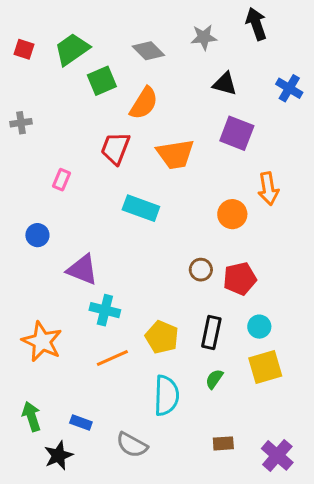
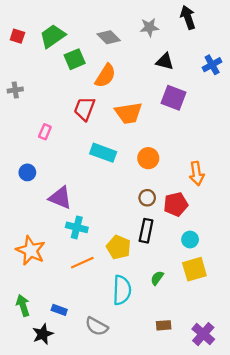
blue cross: (289, 88) -> (212, 65), turned 30
orange arrow: (268, 189) -> (197, 174), moved
orange circle: (232, 214) -> (148, 158), moved
black rectangle: (211, 333) -> (146, 231), moved

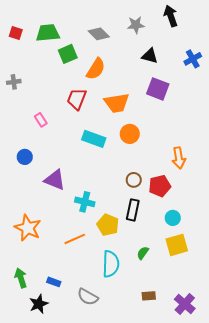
green trapezoid: (53, 36) -> (48, 33), turned 30
pink rectangle: (45, 132) -> (41, 120), turned -56
orange circle: (148, 158) -> (130, 134), moved
cyan cross: (77, 227) -> (85, 202), moved

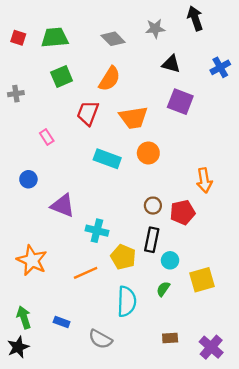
green square: (68, 54) -> (62, 76), moved
cyan circle: (173, 218) -> (170, 260), moved
black star: (39, 304) -> (18, 347), moved

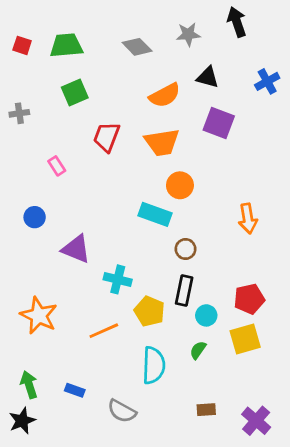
orange semicircle: (110, 79) -> (165, 95), moved, turned 30
cyan rectangle: (107, 159) -> (155, 214), moved
red pentagon: (183, 212) -> (249, 299), moved

